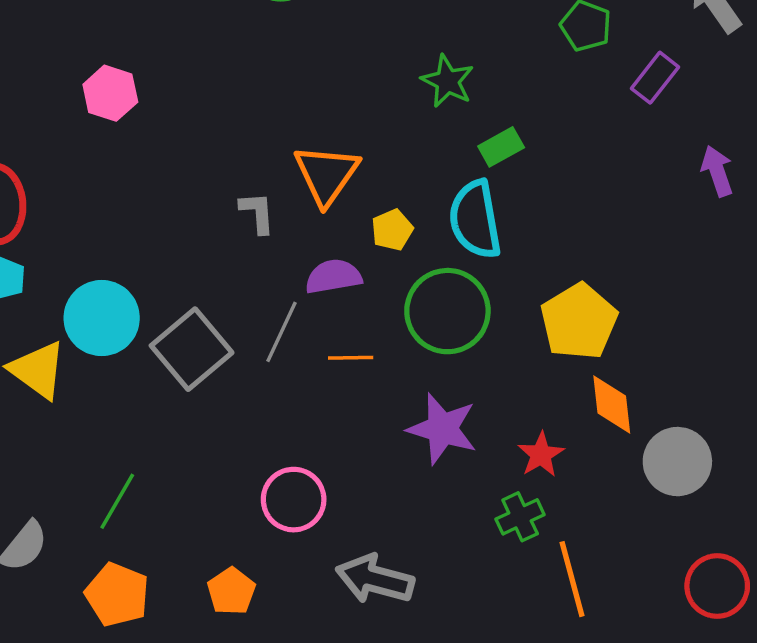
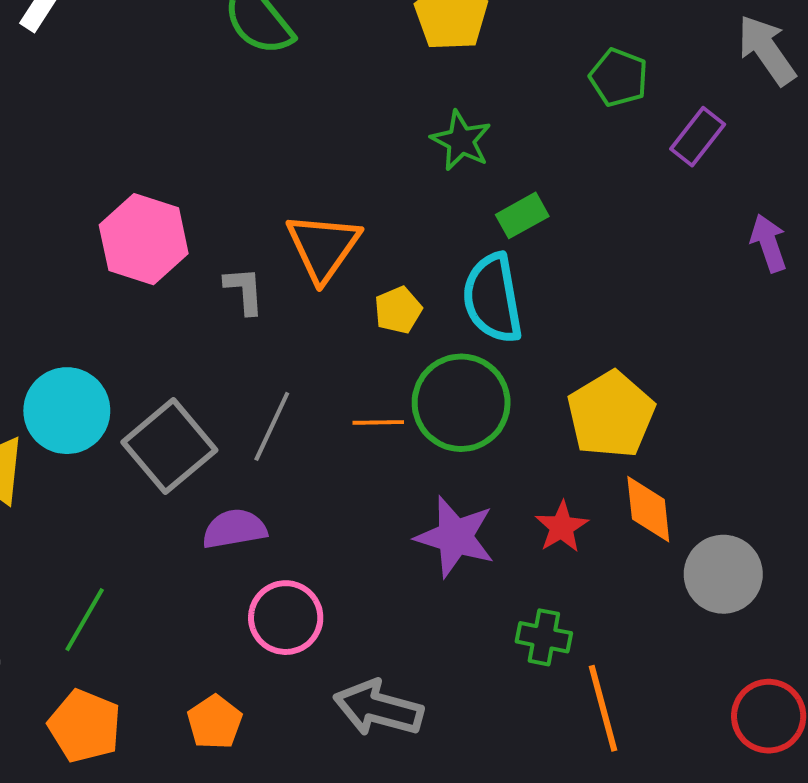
pink hexagon: (110, 93) -> (144, 239), moved, size x1.4
purple semicircle: (333, 277) -> (234, 529), moved
orange line: (351, 358) -> (378, 422), moved
red star: (541, 455) -> (562, 527), moved
green cross: (520, 517) -> (544, 637), turned 36

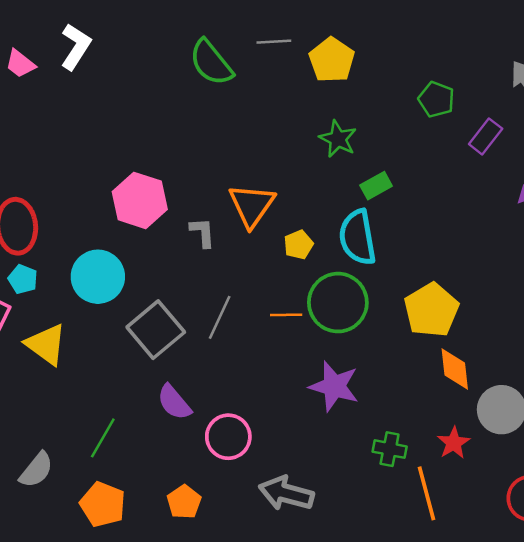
cyan circle: (67, 411) -> (98, 277), moved
red star: (562, 527) -> (454, 443), moved
purple semicircle: (234, 529) -> (174, 402), moved, turned -120

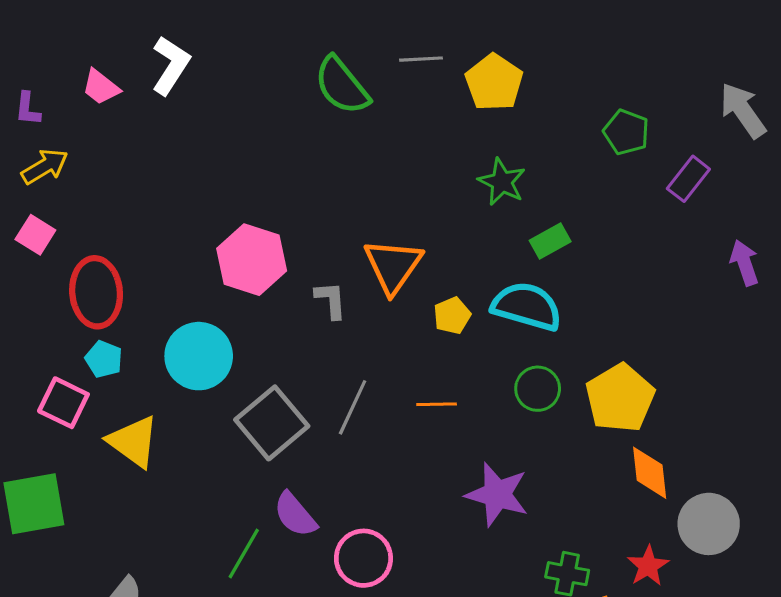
cyan semicircle: (358, 237) -> (527, 306), turned 116
green circle: (338, 303) -> (538, 389), moved, size x0.6
green line: (103, 438) -> (244, 554), moved

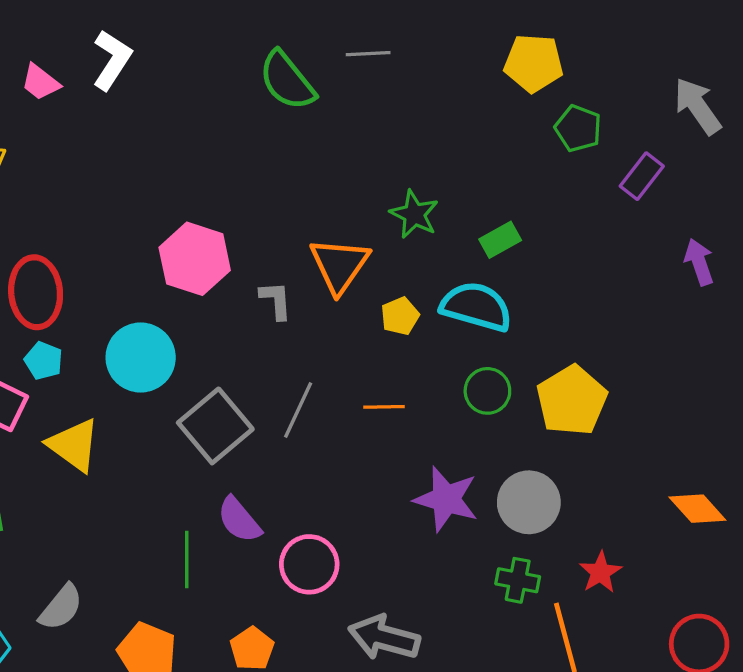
yellow pentagon: (494, 82) -> (534, 63), moved, turned -30
green star: (502, 182) -> (414, 214), moved
orange diamond: (650, 473) -> (697, 509), moved, turned -36
gray circle: (709, 524) -> (529, 502), moved
green line: (244, 554) -> (187, 560), turned -30

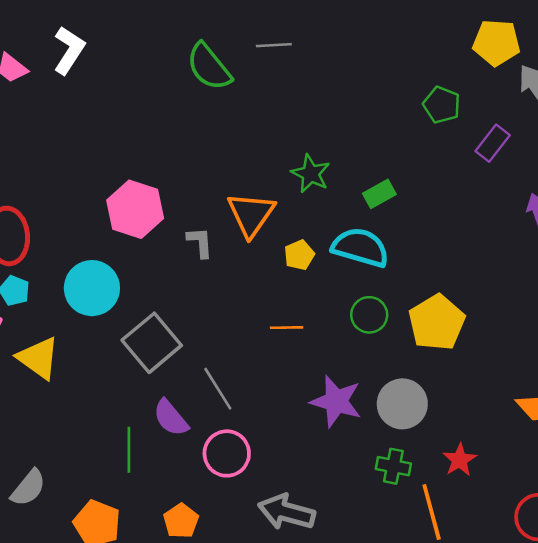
yellow pentagon: (534, 63) -> (496, 43), moved
gray line: (298, 410) -> (218, 389), moved, turned -57

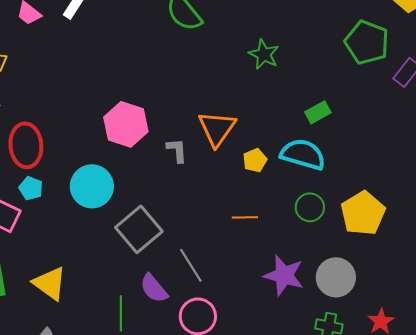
green pentagon: (442, 105) -> (367, 42), size x1.5
green star: (311, 174) -> (264, 54), moved
yellow triangle: (38, 358) -> (50, 283), moved

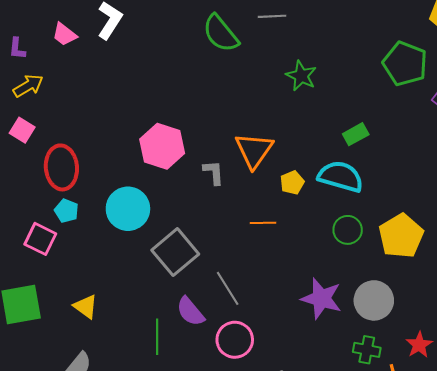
orange line: (245, 217) -> (263, 223), moved
yellow triangle: (50, 283) -> (86, 306), size x0.7

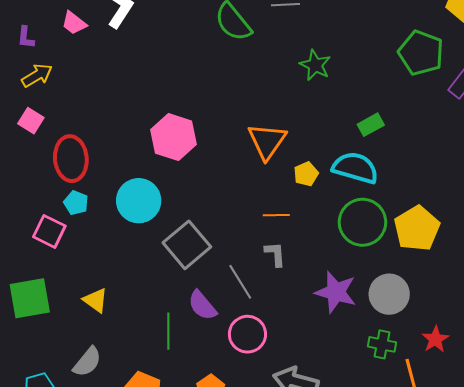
gray L-shape: (214, 172) -> (275, 254), moved
green circle: (348, 230) -> (362, 222), size x1.6

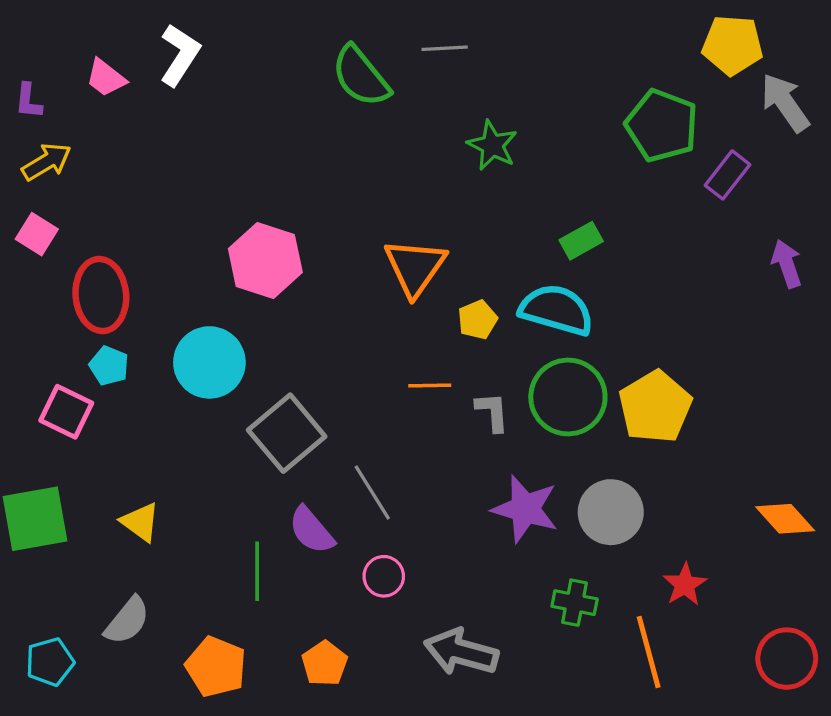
gray L-shape: (275, 254) -> (492, 412), moved
pink circle: (247, 334) -> (384, 576), size x0.7
green cross: (382, 344) -> (575, 603), moved

